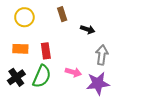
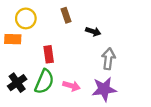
orange rectangle: (20, 49) -> (13, 39), moved
pink arrow: (73, 72) -> (71, 86), moved

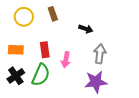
brown rectangle: (66, 15) -> (53, 14), moved
orange rectangle: (13, 39) -> (16, 50), moved
pink arrow: (71, 86) -> (66, 60), moved, turned 84

